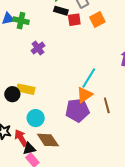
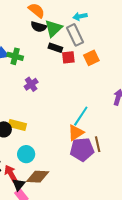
purple pentagon: (77, 110) -> (82, 149), moved
brown diamond: (48, 140) -> (38, 177), turned -55
black triangle: (29, 149) -> (19, 184), turned -40

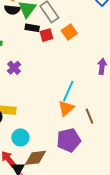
purple pentagon: (82, 149) -> (69, 140), moved

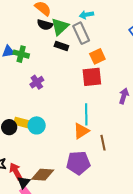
red square: (46, 35) -> (92, 77), moved, size x1.5
cyan line: (68, 91) -> (86, 114), turned -35
cyan circle: (20, 137) -> (37, 125), moved

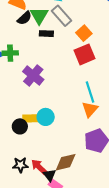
black semicircle: (45, 25) -> (24, 18), turned -42
purple cross: (37, 82) -> (33, 75), size x1.5

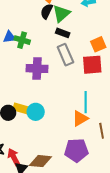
gray rectangle: (62, 16) -> (65, 55), moved
black semicircle: (24, 18) -> (47, 11), turned 140
purple cross: (33, 75) -> (37, 69), turned 35

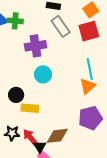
yellow rectangle: (22, 109) -> (30, 108), moved
cyan circle: (36, 112) -> (43, 74), moved

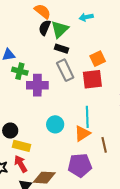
green cross: (15, 21) -> (20, 71), moved
cyan circle: (43, 74) -> (55, 124), moved
red arrow: (30, 137) -> (21, 164), moved

